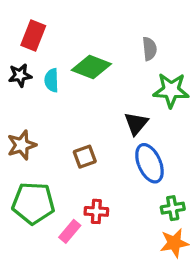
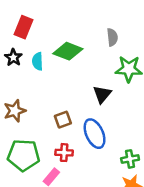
black star: (20, 75) -> (13, 58), turned -30
blue ellipse: (149, 163) -> (95, 134), moved
red cross: (96, 211) -> (64, 153), moved

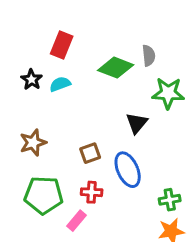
red rectangle: (24, 27) -> (62, 45), moved
green diamond: (68, 51) -> (116, 68), moved
cyan semicircle: (37, 61) -> (60, 84), turned 72

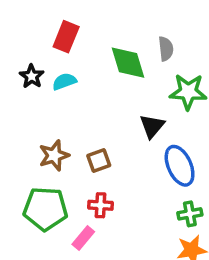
green diamond: (116, 68) -> (128, 63), turned 52
brown star: (33, 143) -> (54, 155), moved
blue ellipse: (128, 170) -> (180, 166), moved

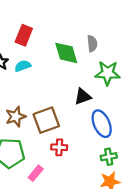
black triangle: (152, 126) -> (83, 97), turned 30
brown square: (99, 161) -> (46, 120), size x1.6
red cross: (100, 205) -> (59, 147), moved

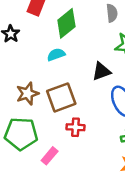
green diamond: (66, 53) -> (66, 23), moved, turned 68
cyan semicircle: (23, 66) -> (56, 55), moved

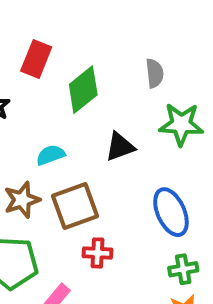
cyan semicircle: (56, 55) -> (51, 155), moved
black triangle: (101, 71) -> (120, 147), moved

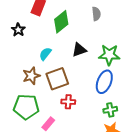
green star: (181, 124) -> (109, 55), moved
cyan semicircle: (51, 155) -> (45, 54), turned -32
blue ellipse: (171, 212) -> (104, 82), turned 45

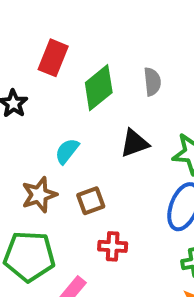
gray semicircle: (96, 14) -> (152, 82), moved
brown square: (57, 79) -> (91, 201), size x0.6

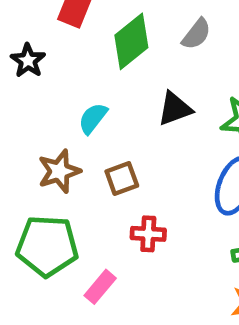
gray semicircle: (152, 82) -> (196, 34), turned 44

